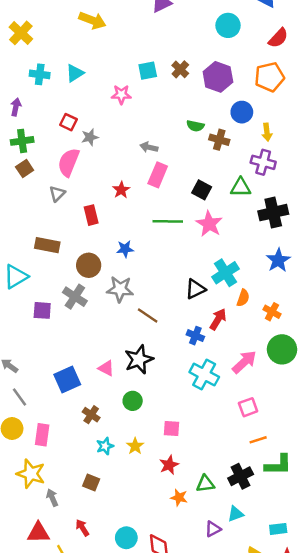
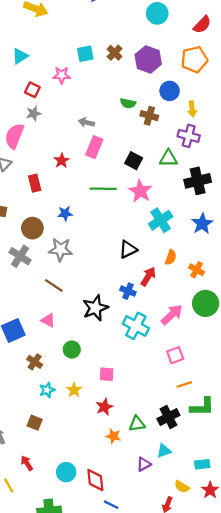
red square: (69, 122) -> (32, 90), moved
cyan cross: (225, 273) -> (161, 220), moved
brown line: (148, 315) -> (54, 285), moved
black star: (139, 359) -> (95, 308), moved

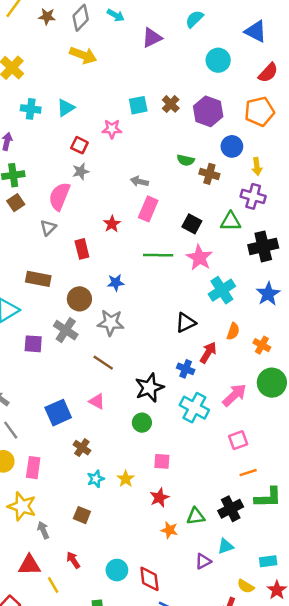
green circle: (72, 350) -> (142, 423), moved

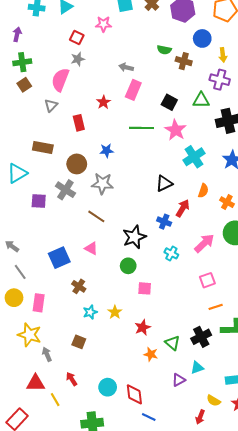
cyan cross: (194, 408) -> (171, 253), size x0.6
pink square: (162, 461) -> (145, 288), moved
green triangle: (196, 516) -> (172, 343), turned 49

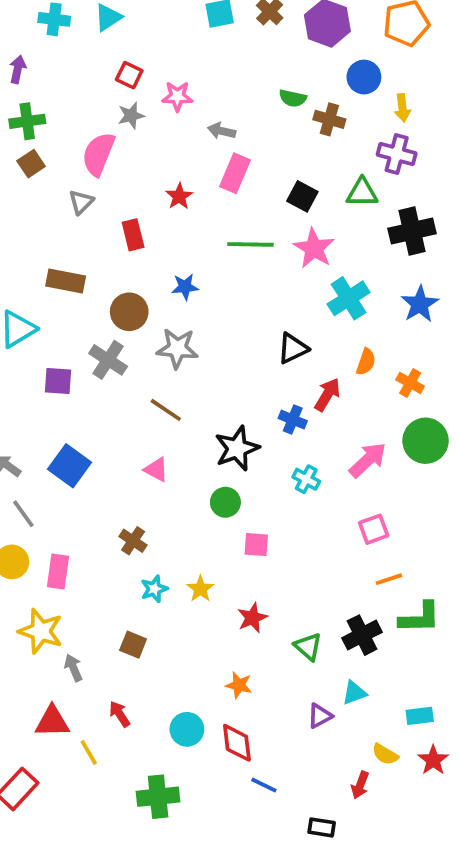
pink star: (103, 24) -> (177, 96), moved
blue square: (59, 258) -> (70, 466), moved, turned -30
orange star: (151, 354) -> (239, 685), moved

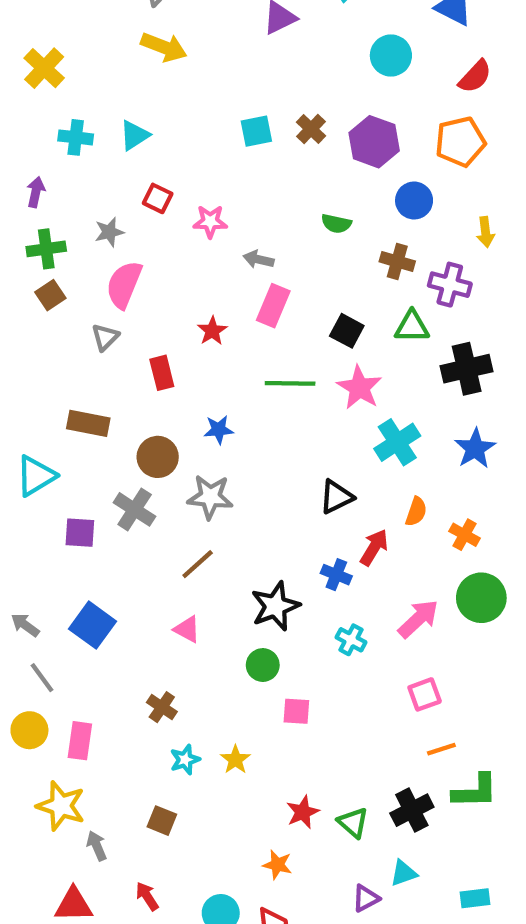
yellow arrow: (402, 108) -> (486, 232), moved
gray star: (131, 116) -> (109, 232), moved
brown cross: (329, 119) -> (397, 261), moved
brown line: (166, 410) -> (198, 564), turned -76
red star: (252, 618) -> (303, 812), moved

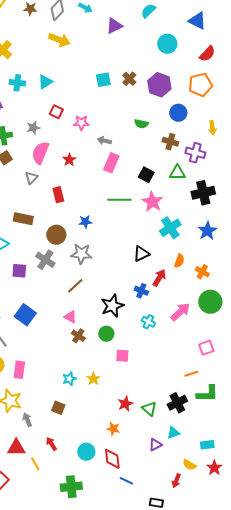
red star: (212, 331) -> (69, 160), moved
pink square: (425, 694) -> (206, 348), moved
brown cross: (162, 707) -> (78, 336), moved

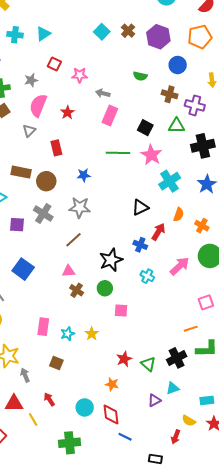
cyan square: (103, 80) -> (102, 32), turned -35
brown circle: (56, 235) -> (46, 181), moved
pink triangle: (70, 317) -> (68, 271), turned -32
pink rectangle: (19, 370) -> (43, 327), moved

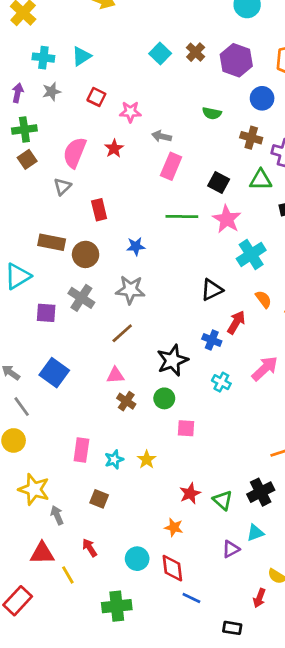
gray star: (31, 80) -> (52, 92), moved
red star: (67, 112) -> (114, 149), moved
orange semicircle: (179, 215) -> (263, 299), turned -56

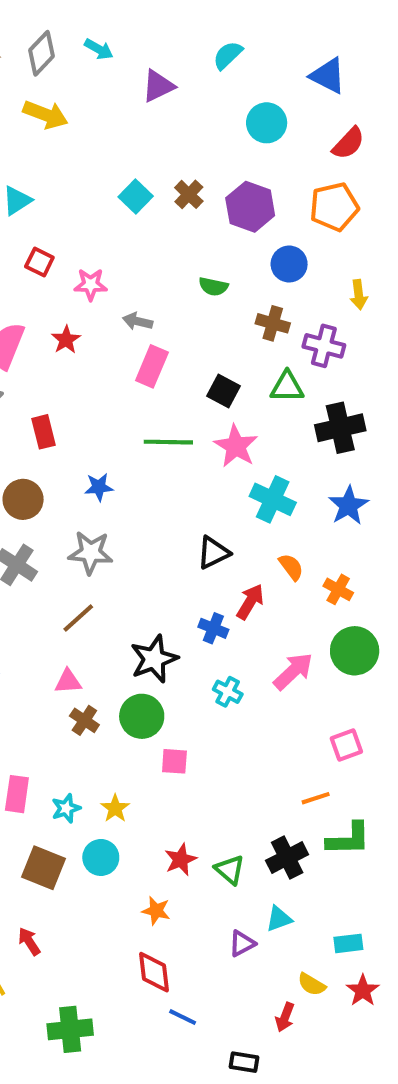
cyan cross: (251, 254) -> (273, 499), turned -32
green circle: (164, 398) -> (142, 716), size x1.4
brown square: (99, 499) -> (44, 868), size x1.5
cyan circle: (137, 559) -> (101, 857), moved

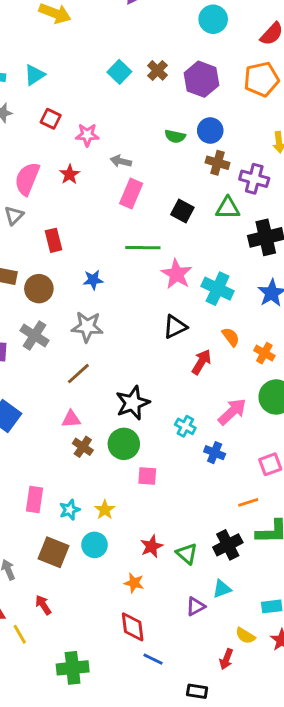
blue circle: (289, 264) -> (210, 130), moved
pink star: (236, 446) -> (177, 274), moved
blue cross: (213, 628) -> (215, 453), moved

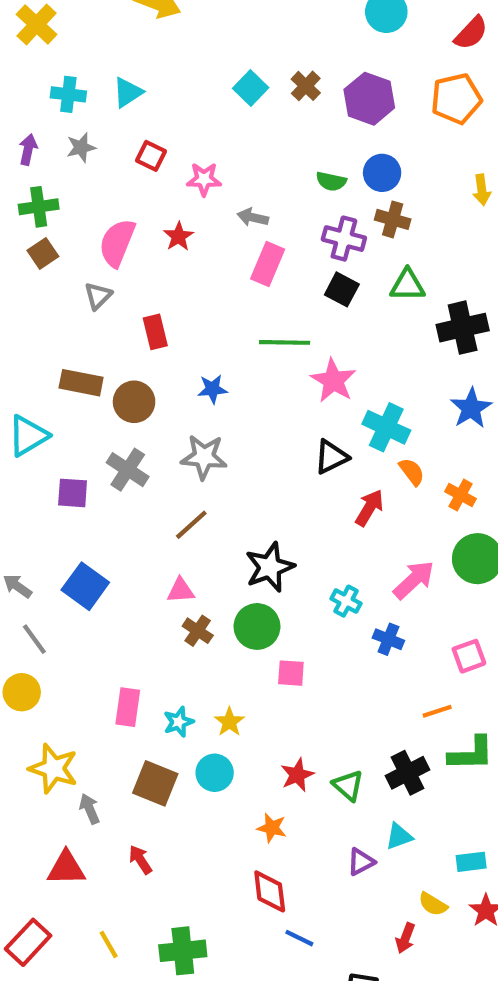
purple cross: (254, 179) -> (344, 239), moved
cyan cross: (218, 289) -> (386, 427), moved
yellow line: (20, 634) -> (109, 944), moved

